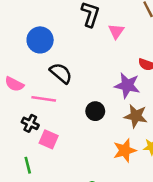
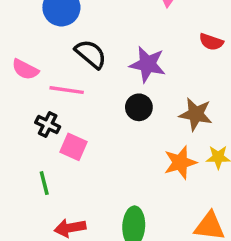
purple star: (127, 85) -> (148, 64), moved

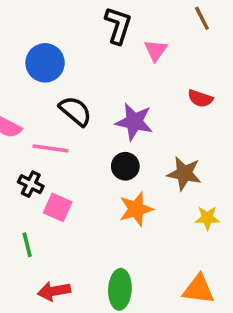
orange star: (180, 162) -> (136, 209), moved

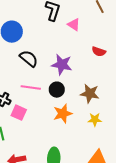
pink triangle: (156, 50) -> (74, 25), turned -32
pink line: (50, 148) -> (31, 88), moved
yellow star: (207, 218) -> (95, 120), moved

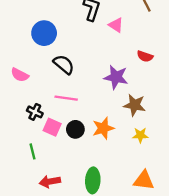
purple star: (62, 65) -> (116, 77), moved
black circle: (57, 90) -> (75, 129), moved

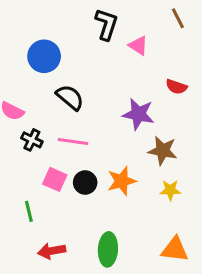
black cross: (35, 112) -> (32, 140), moved

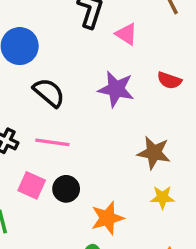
purple star: (138, 114) -> (116, 89), moved
orange star: (122, 181) -> (107, 218), moved

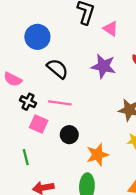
pink square: (32, 185) -> (39, 124), moved

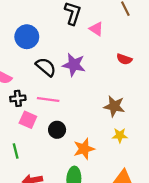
purple star: (103, 66) -> (74, 65), moved
black cross: (28, 102) -> (18, 98), turned -32

